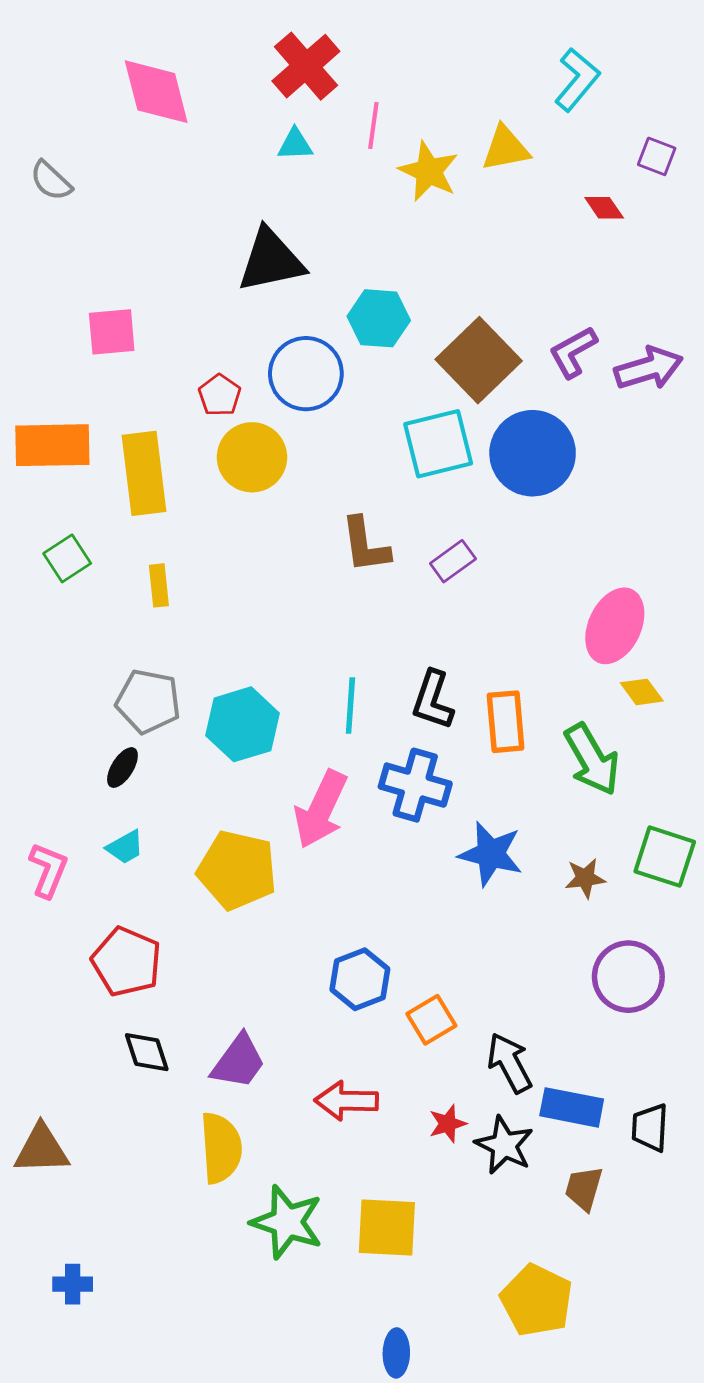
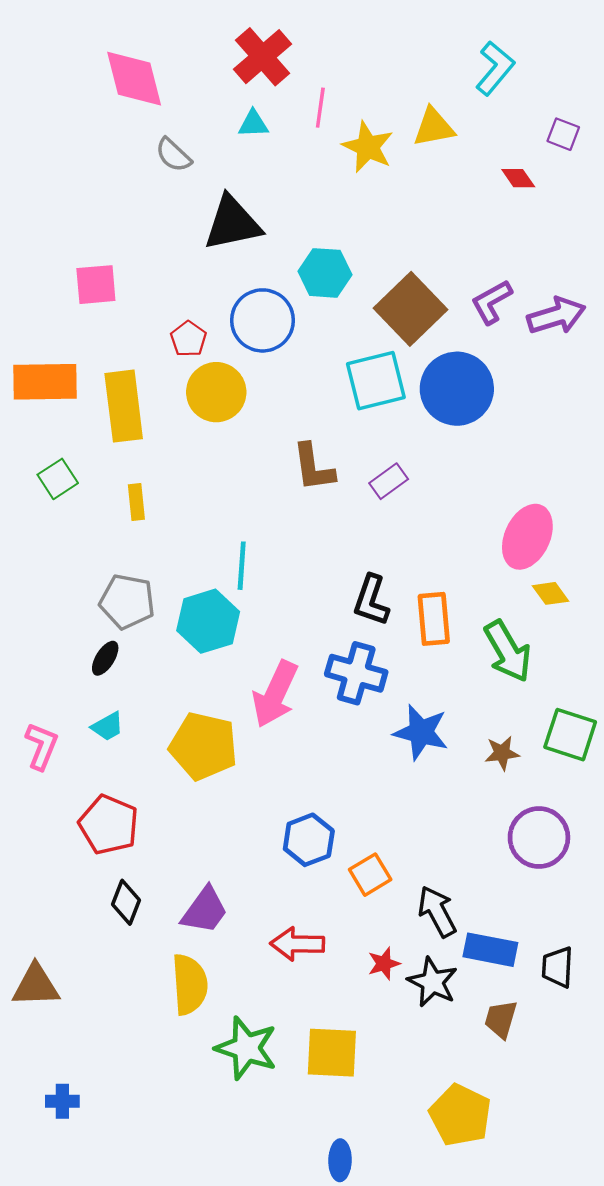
gray semicircle: (51, 181) -> (173, 155), moved
cyan line: (350, 705) -> (242, 566), moved
black diamond: (147, 1052) -> (126, 902), turned 39

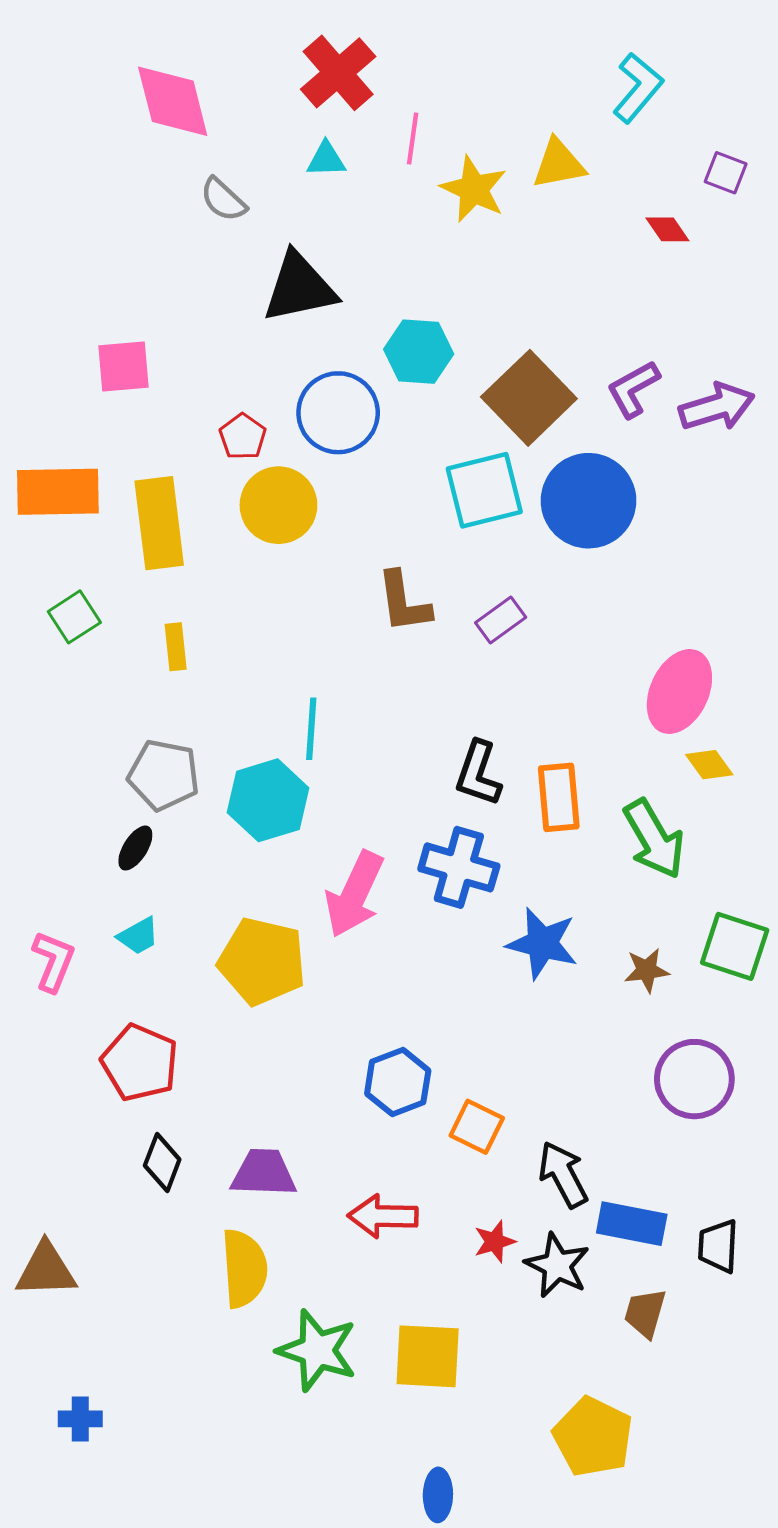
orange square: (370, 875) -> (477, 1127), turned -33
purple trapezoid: (205, 910) -> (264, 1173), turned -124

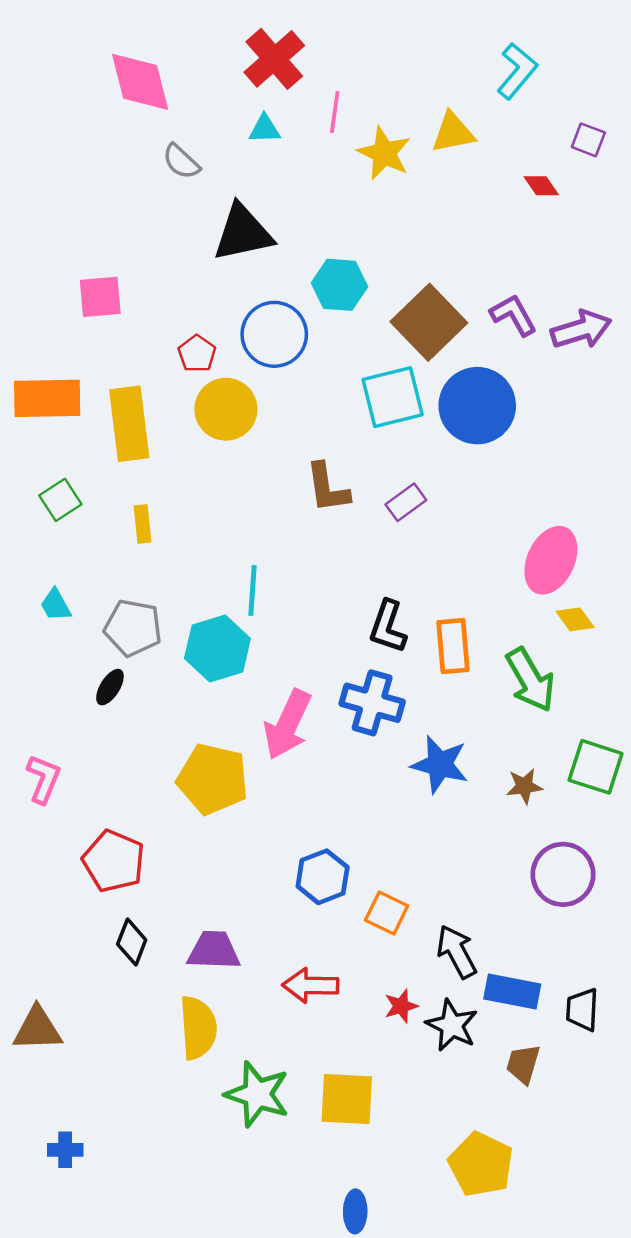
purple L-shape: (633, 389) -> (513, 315), turned 90
cyan trapezoid: (138, 936) -> (56, 605), moved, turned 90

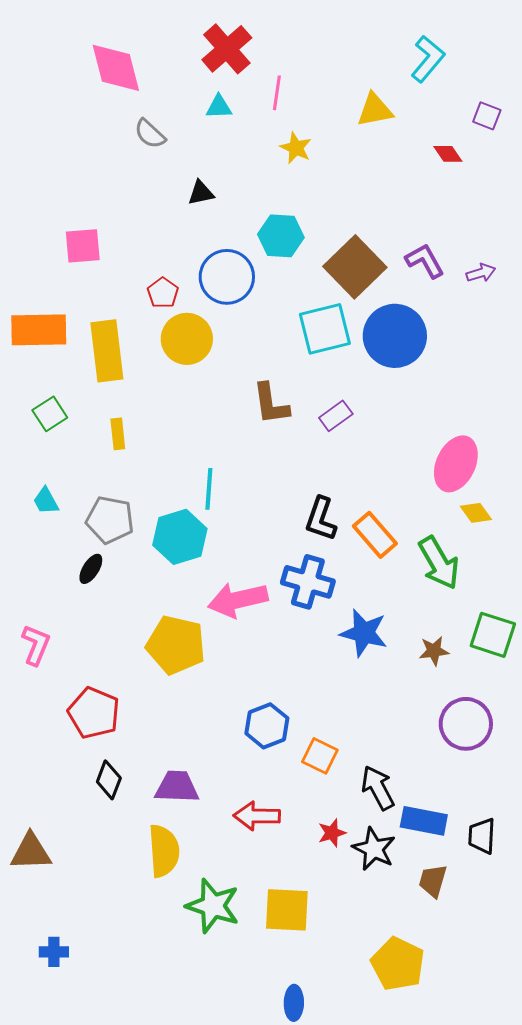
yellow star: (384, 153) -> (296, 148), moved, size x0.7
black triangle: (243, 233) -> (201, 193), size x0.5
purple arrow: (581, 329) -> (481, 273), size x0.6
orange rectangle: (453, 646) -> (375, 535), turned -36
pink arrow: (288, 725) -> (238, 600), turned 52

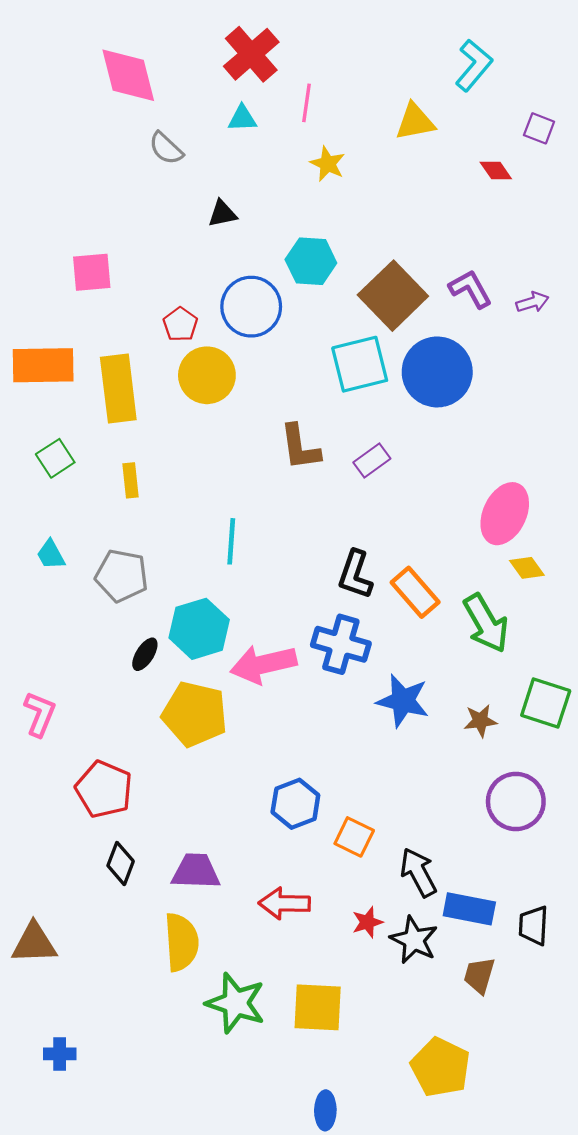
cyan hexagon: (180, 537) -> (199, 629), moved
black ellipse: (91, 569) -> (145, 654), moved

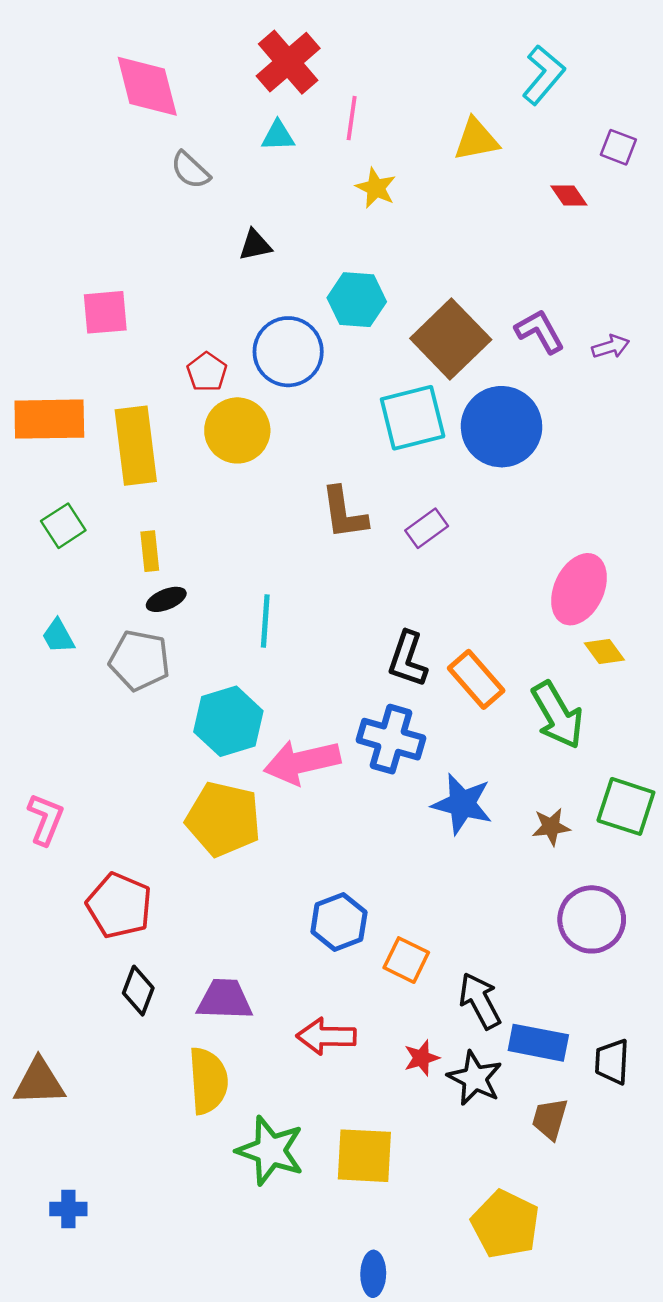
black ellipse: (145, 654) -> (166, 599), moved, turned 36

